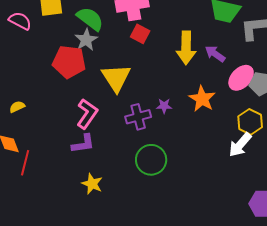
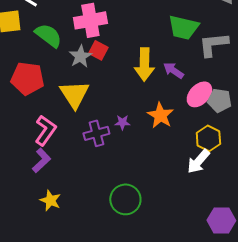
gray star: (86, 40) -> (80, 56), moved
purple L-shape: (83, 144) -> (41, 160), turned -35
green circle: (151, 160) -> (125, 199), moved

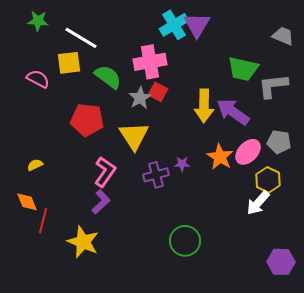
purple arrow: (173, 70) -> (233, 112), size x1.6
pink ellipse: (199, 94) -> (248, 152), moved
yellow star: (50, 200) -> (83, 242), moved, size x1.5

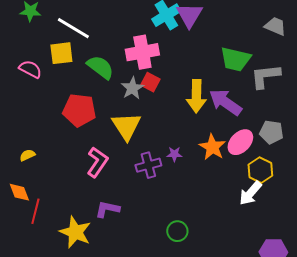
purple L-shape: (101, 202) -> (107, 209), moved, turned -125
green circle: (185, 241) -> (177, 231), size x0.7

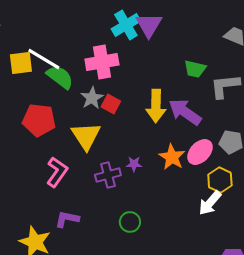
white line: (73, 28) -> (44, 59), moved
green trapezoid: (235, 59) -> (195, 69), size x0.7
red square: (150, 82) -> (111, 104), moved
green circle: (177, 231) -> (130, 222), moved

